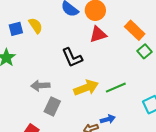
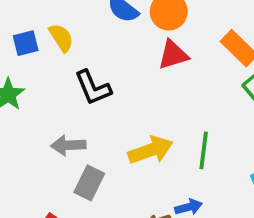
black L-shape: (72, 58) -> (93, 88), moved
green line: (116, 88) -> (204, 150), turned -60

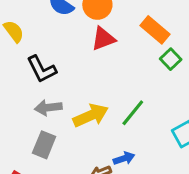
gray arrow: (68, 145) -> (48, 108), moved
green line: (204, 150) -> (133, 113), turned 36

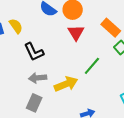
red triangle: (103, 39) -> (76, 33), turned -42
green line: (133, 113) -> (92, 66), moved

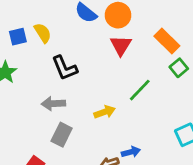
gray arrow: (38, 78) -> (53, 104), moved
yellow arrow: (66, 84) -> (105, 112), size x0.7

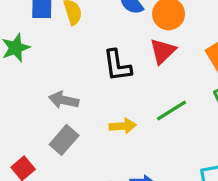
black L-shape: (65, 68) -> (117, 65), moved

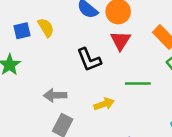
green line: (172, 111) -> (138, 84), turned 45

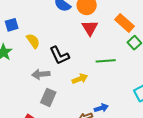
yellow semicircle: (46, 28) -> (33, 41), moved
black L-shape: (89, 60) -> (59, 55), moved

